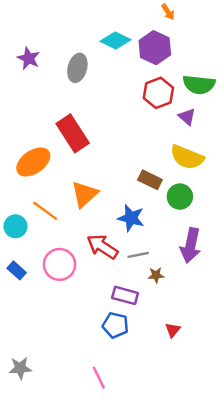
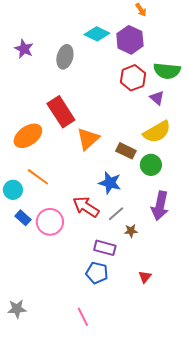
yellow semicircle: (187, 157) -> (157, 132), turned -52
orange triangle: (85, 194) -> (88, 139), moved
gray line: (138, 255) -> (116, 214), turned -30
blue rectangle: (17, 270) -> (23, 218), moved

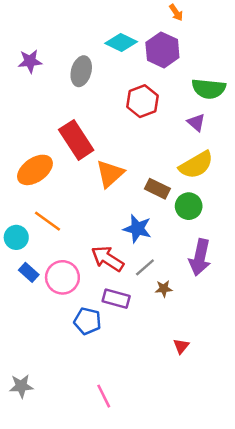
purple star: (24, 49) -> (30, 61), turned -30
red hexagon: (133, 78) -> (142, 101), moved
purple rectangle: (105, 248) -> (116, 299), moved
blue pentagon: (97, 273) -> (87, 321), moved

